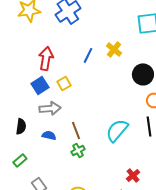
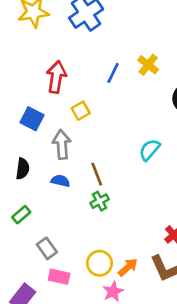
blue square: (40, 85) -> (32, 119), moved, turned -30
gray arrow: (50, 108) -> (62, 144), turned -90
cyan semicircle: (117, 130) -> (149, 150), moved, size x0.7

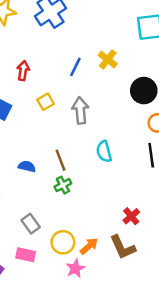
red arrow: (56, 77) -> (23, 71), size x0.7
gray arrow: (62, 144) -> (80, 110), moved
cyan semicircle: (149, 150) -> (104, 151), moved, turned -55
gray rectangle: (47, 248) -> (31, 224), moved

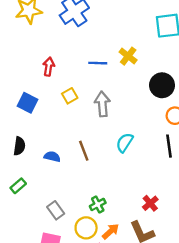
blue line: (75, 67) -> (98, 63), turned 66
cyan semicircle: (104, 151) -> (125, 143), turned 48
green cross: (63, 185) -> (98, 204), moved

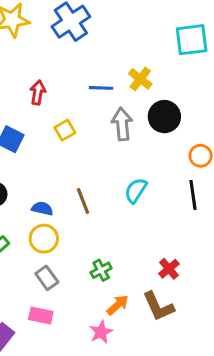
black circle: (162, 85) -> (164, 117), moved
gray arrow: (102, 104) -> (122, 124), moved
yellow circle: (86, 228) -> (44, 239), moved

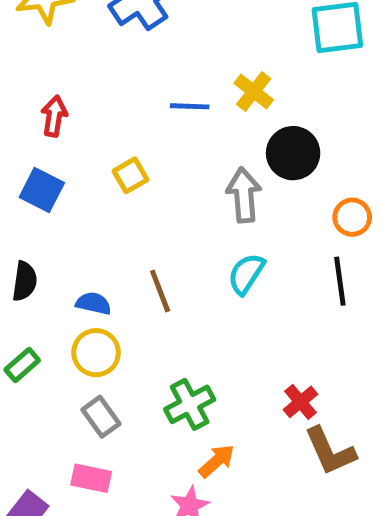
red arrow: (38, 92) -> (54, 116), moved
gray arrow: (122, 124) -> (244, 195), moved
green cross: (101, 270) -> (190, 404), size x1.4
brown L-shape: (158, 306) -> (330, 451), moved

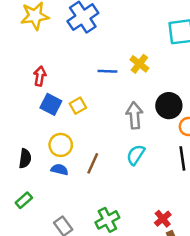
black circle: (293, 153) -> (169, 106), moved
blue square: (42, 190) -> (51, 104), moved
brown line: (160, 291) -> (93, 163), turned 45
yellow circle: (96, 353) -> (61, 145), moved

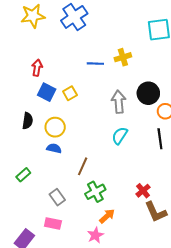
yellow cross: (139, 64) -> (123, 57), turned 35
black semicircle: (25, 158) -> (28, 121), moved
brown line: (93, 163) -> (83, 166), moved

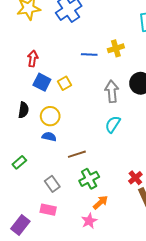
brown line: (83, 166) -> (77, 154), turned 48

